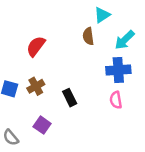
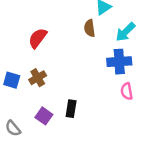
black rectangle: (70, 98) -> (71, 109), moved, turned 35
pink semicircle: (116, 100) -> (127, 91), moved

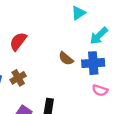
brown semicircle: (90, 28) -> (66, 59), moved, turned -42
pink semicircle: (127, 91) -> (100, 90), turned -63

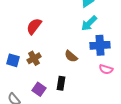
cyan arrow: (99, 36) -> (89, 23), moved
brown semicircle: (66, 59) -> (71, 56), moved

